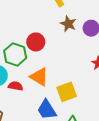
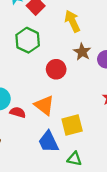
red circle: (36, 42) -> (56, 69), moved
green hexagon: (15, 54) -> (28, 40), moved

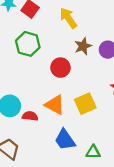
brown star: (82, 52) -> (83, 46), turned 30
yellow square: (72, 125) -> (85, 104), moved

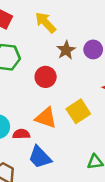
blue trapezoid: (65, 140) -> (40, 157), moved

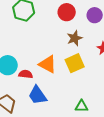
brown star: (66, 50) -> (75, 38), moved
red circle: (46, 77) -> (67, 12), moved

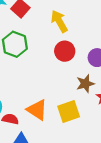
brown star: (75, 38) -> (85, 84), moved

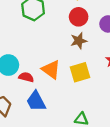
brown star: (85, 84) -> (79, 41), moved

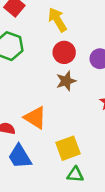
yellow square: (80, 72) -> (68, 148), moved

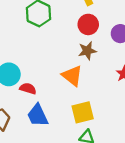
orange triangle: (35, 118) -> (72, 76), moved

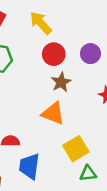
blue trapezoid: (38, 115) -> (29, 166), turned 50

